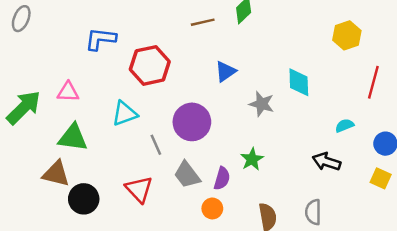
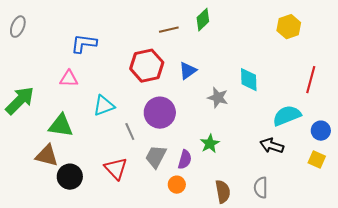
yellow hexagon: (347, 35) -> (289, 27), moved
red hexagon: (150, 65) -> (147, 66), moved
pink triangle: (68, 92) -> (69, 79), moved
cyan semicircle: (345, 126) -> (287, 116), size x1.8
gray trapezoid: (187, 175) -> (156, 157), turned 65

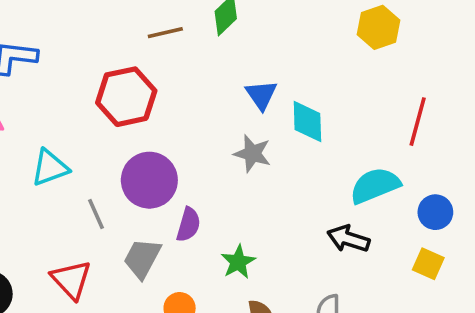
blue triangle: (188, 71) -> (261, 95), moved, turned -30
green star: (210, 144) -> (238, 262), moved
purple semicircle: (185, 160) -> (188, 225), moved

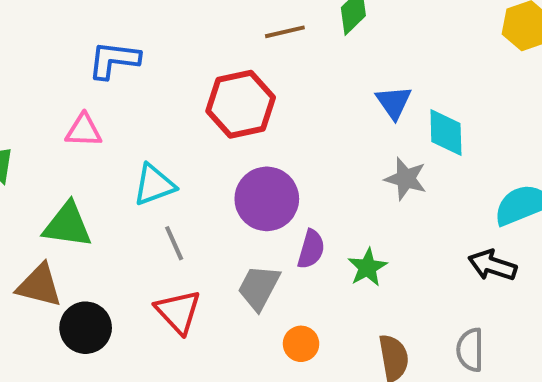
gray star: (252, 154) -> (406, 179), moved
gray line: (96, 214) -> (174, 243), moved
green star: (238, 262) -> (367, 267), moved

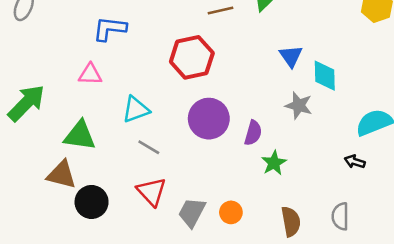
gray line: (174, 243) -> (149, 147), turned -35
purple semicircle: (311, 249) -> (253, 133), moved
black arrow: (492, 265) -> (355, 162), size x0.7
gray trapezoid: (259, 287) -> (192, 212), moved

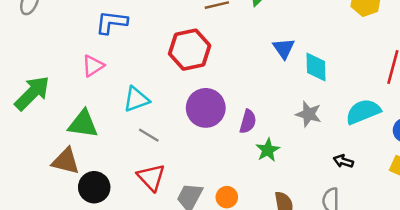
pink triangle: (90, 74) -> (93, 66), turned -35
gray star: (299, 106) -> (309, 114), moved
black arrow: (355, 162) -> (343, 161), moved

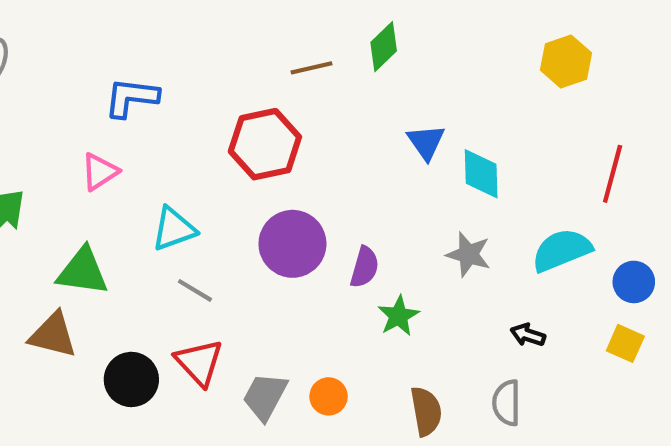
black circle: (94, 187) -> (131, 379), moved

